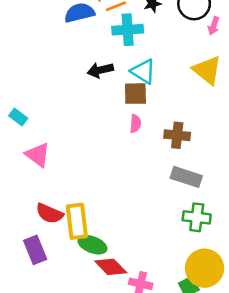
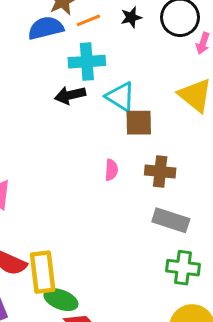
cyan cross: (128, 30) -> (87, 62), moved
brown square: (135, 94) -> (139, 123), moved
pink semicircle: (135, 124) -> (111, 170), moved

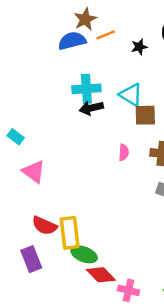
black star: (131, 17) -> (139, 47), moved
cyan cross: (87, 62) -> (86, 89), moved
black arrow: (70, 95) -> (91, 108), moved

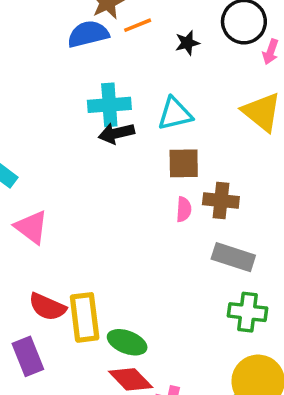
cyan triangle: (131, 95) -> (175, 114), turned -45
brown square: (145, 115) -> (184, 163), moved
pink semicircle: (124, 152) -> (184, 209), moved
green ellipse: (84, 254) -> (127, 342), moved

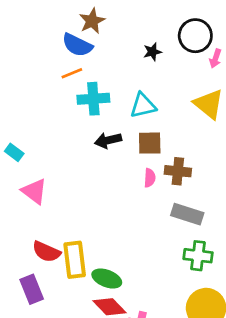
orange line: (138, 25) -> (72, 73), moved
blue semicircle: (88, 34) -> (77, 45), turned -140
black arrow: (116, 133) -> (108, 140), moved

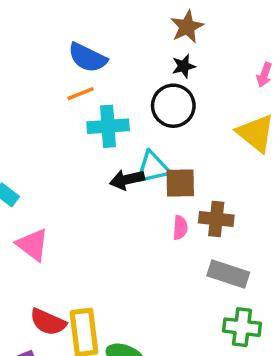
brown star: (92, 21) -> (187, 27), moved
black circle: (195, 36) -> (173, 106), moved
cyan triangle: (143, 105) -> (153, 167), moved

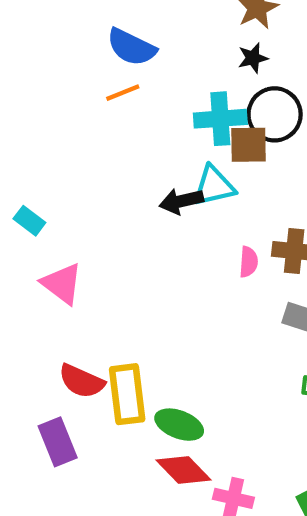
black circle: (173, 106) -> (275, 114), moved
cyan cross: (108, 126) -> (220, 119), moved
brown square: (180, 183) -> (249, 145), moved

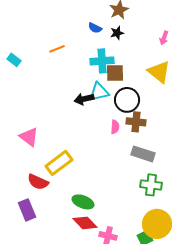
blue semicircle: (131, 47) -> (95, 28), moved, size x0.6
black circle: (275, 114) -> (127, 100), moved
cyan rectangle: (29, 221) -> (14, 60), moved
yellow rectangle: (127, 394) -> (59, 163), moved, turned 60

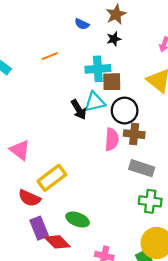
blue semicircle: (95, 28) -> (82, 24), moved
black arrow: (84, 99) -> (79, 109), turned -108
pink semicircle: (115, 127) -> (112, 139), size x1.5
purple rectangle: (27, 210) -> (39, 228), moved
red diamond: (85, 223) -> (57, 242), moved

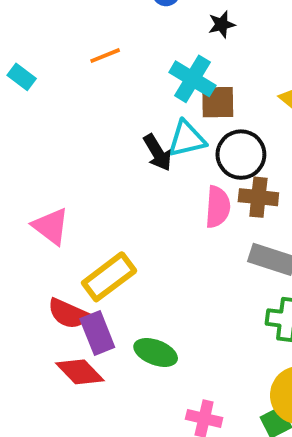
cyan cross: (98, 69) -> (192, 79), turned 35
purple rectangle: (39, 228) -> (97, 333), moved
red diamond: (57, 242) -> (80, 372), moved

